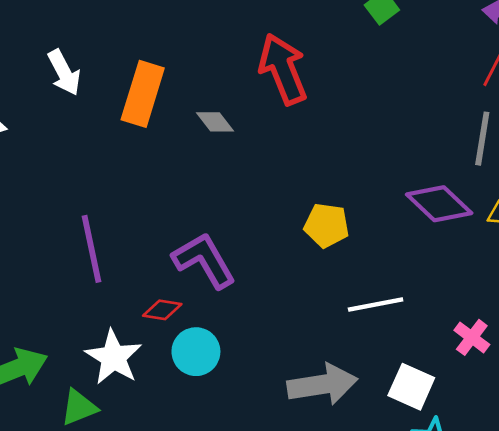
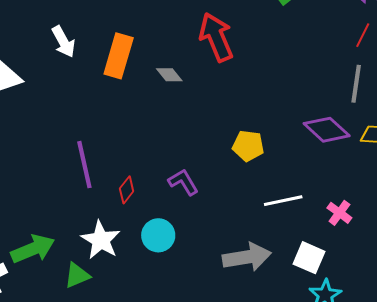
purple L-shape: (204, 260) -> (183, 182), moved, size x0.7
red diamond: (162, 310) -> (127, 190), moved, turned -60
pink cross: (472, 337) -> (339, 213), moved

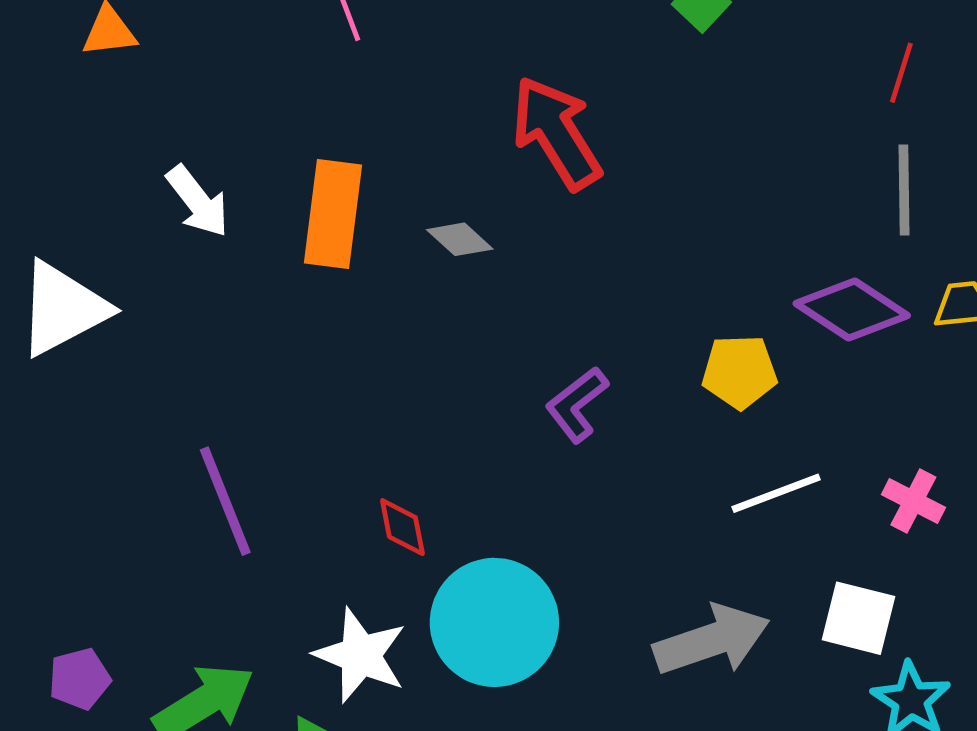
yellow pentagon: (248, 146) -> (739, 372), moved
purple line: (84, 165) -> (225, 501), moved
purple L-shape: (183, 182) -> (577, 405), moved, turned -88
red diamond: (127, 190) -> (402, 527), turned -40
cyan circle: (158, 235) -> (494, 622), size x1.6

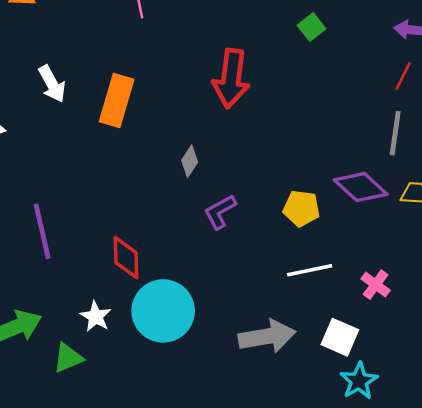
red arrow: (556, 133) -> (231, 79), turned -150
gray diamond: (460, 239) -> (190, 161), moved, turned 72
red diamond: (402, 527) -> (126, 258), size x1.4
white star: (360, 655) -> (96, 316), size x0.7

